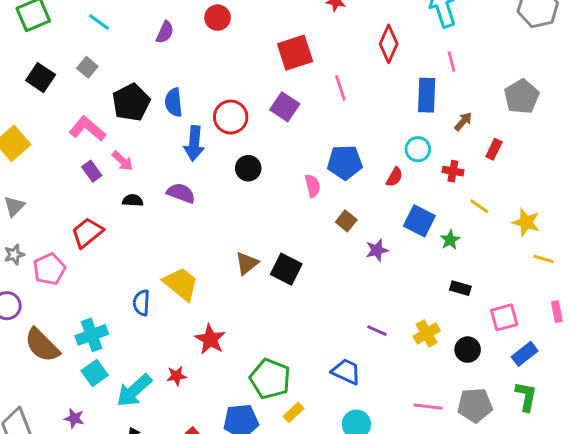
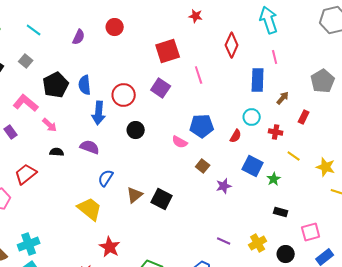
purple rectangle: (92, 171) -> (11, 132), moved
pink semicircle: (313, 186) -> (180, 142), turned 133
blue semicircle: (141, 303) -> (106, 178), moved, turned 30

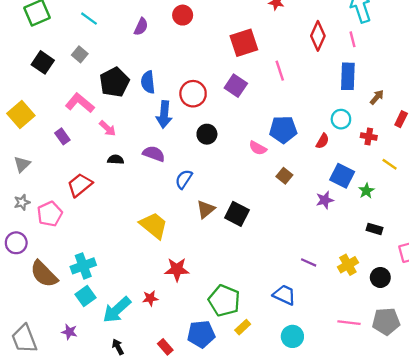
pink line: (275, 57) -> (353, 39), moved
blue semicircle: (106, 178) -> (184, 179), moved
purple star: (224, 186) -> (325, 200), moved
red star: (110, 247) -> (177, 269), turned -30

